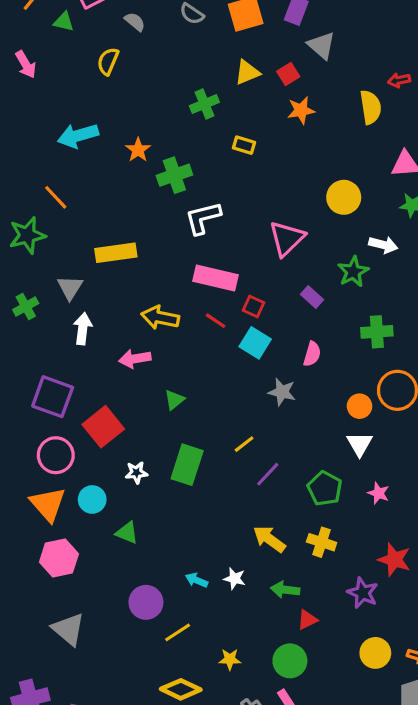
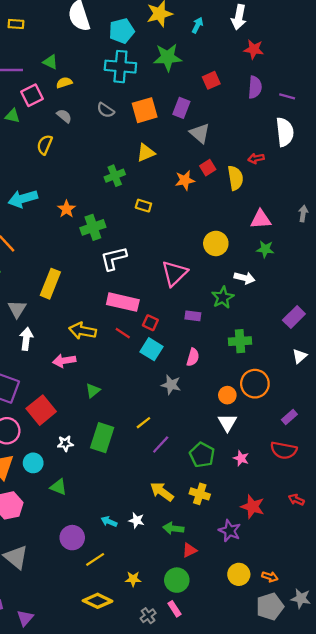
red square: (288, 74) -> (208, 168), moved
yellow rectangle: (116, 253) -> (50, 284), turned -60
purple rectangle: (312, 297) -> (193, 316), turned -35

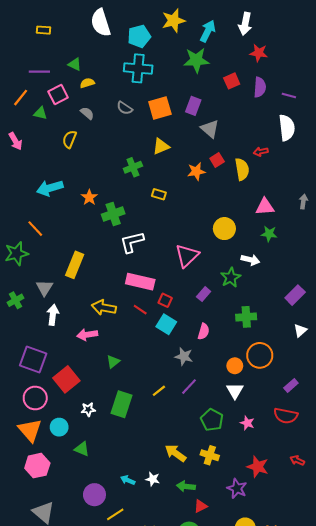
cyan arrow: (197, 25) -> (208, 31), size x1.5
green star: (168, 57) -> (196, 60), moved
red square: (211, 80) -> (232, 81), moved
purple rectangle: (193, 316) -> (204, 294), turned -56
purple line: (161, 445) -> (189, 387), moved

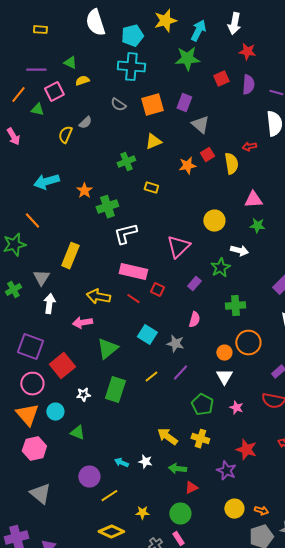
gray semicircle: (87, 113) -> (85, 123), moved, turned 96
cyan square: (166, 324) -> (147, 335), moved
green triangle: (113, 362) -> (107, 349), size x1.6

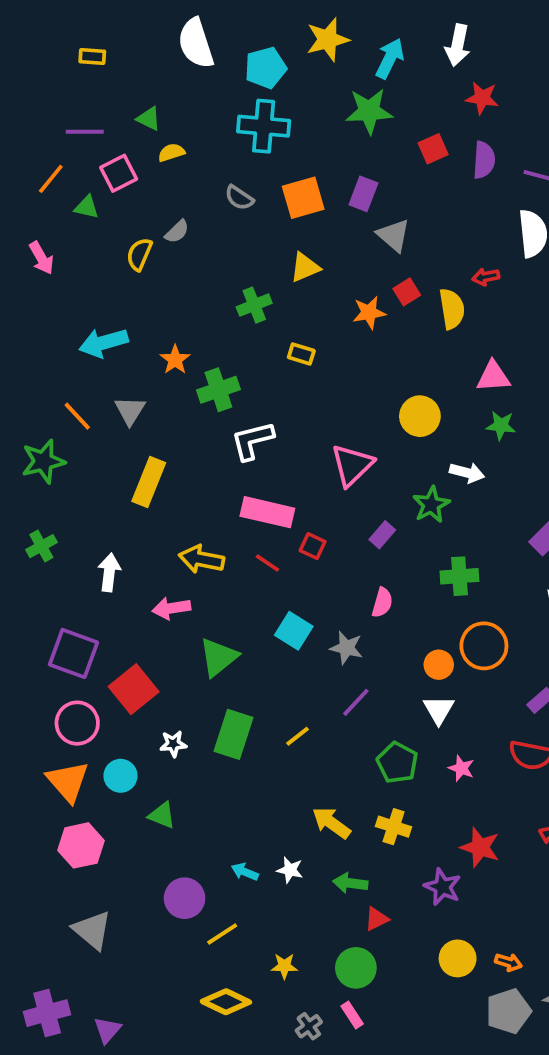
gray triangle: (41, 278) -> (130, 410), moved
yellow line: (151, 377) -> (298, 736), moved

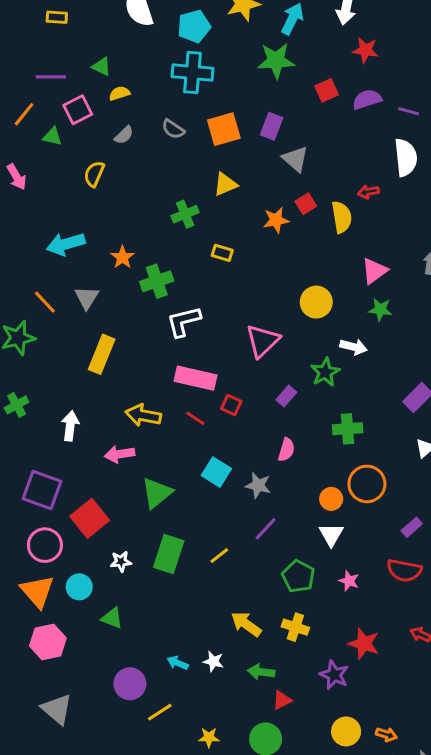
purple semicircle: (484, 160) -> (367, 99), turned -112
gray semicircle: (177, 232) -> (124, 135), moved
pink triangle: (493, 377) -> (374, 271), turned -32

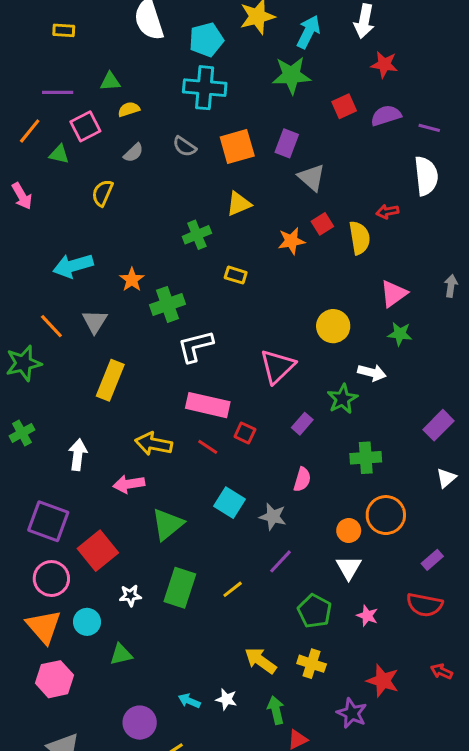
green triangle: (102, 67) -> (110, 81), turned -30
green triangle: (112, 618) -> (121, 654), turned -35
green arrow: (261, 672) -> (276, 710), turned 70

